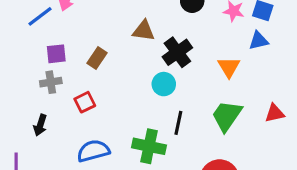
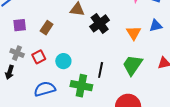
blue triangle: (259, 41) -> (156, 26), moved
gray cross: (51, 82) -> (17, 53), moved, turned 32
cyan circle: (164, 84) -> (63, 61), moved

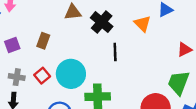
cyan circle: (63, 61) -> (71, 74), size x1.6
green trapezoid: (132, 65) -> (179, 83), moved
black line: (101, 70) -> (115, 52), moved

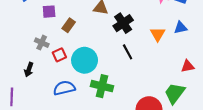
purple square: (12, 45) -> (49, 12), moved
black line: (115, 52) -> (128, 52), turned -42
gray cross: (17, 77) -> (42, 43), moved

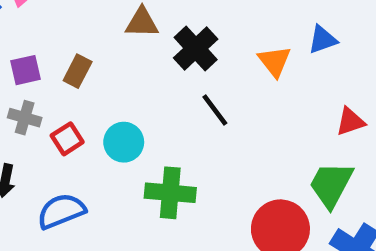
purple square: (49, 12) -> (26, 70), moved
cyan circle: (85, 60) -> (124, 142), size x0.7
blue semicircle: (64, 88) -> (61, 211), moved

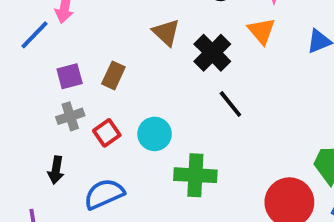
brown triangle: (142, 23) -> (166, 33), turned 44
orange triangle: (275, 61) -> (262, 31), moved
gray cross: (25, 118) -> (70, 116), turned -32

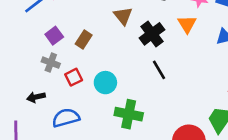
purple square: (70, 76) -> (54, 36), turned -30
gray cross: (70, 116) -> (51, 63), turned 30
black arrow: (56, 170) -> (36, 97), turned 60

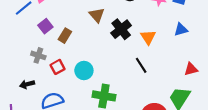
orange triangle: (187, 24) -> (148, 37), moved
purple square: (54, 36) -> (45, 26), moved
black line: (159, 70) -> (141, 65), moved

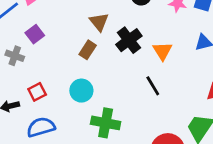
brown rectangle: (65, 36) -> (88, 50), moved
gray cross: (38, 55) -> (15, 56), moved
red square: (58, 67) -> (37, 92), moved

